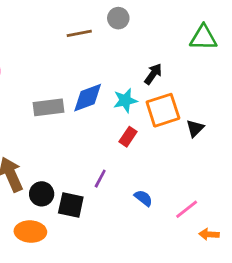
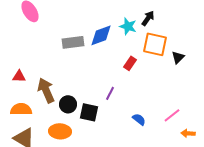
cyan star: (125, 100) -> (128, 26), moved, turned 30
orange square: (163, 110) -> (155, 44), turned 30
blue semicircle: (143, 198) -> (139, 119), moved

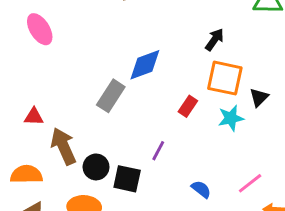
cyan star: (128, 26) -> (231, 118), moved, turned -30
gray rectangle: (73, 42) -> (111, 96), moved, turned -50
red triangle: (19, 76) -> (34, 117), moved

